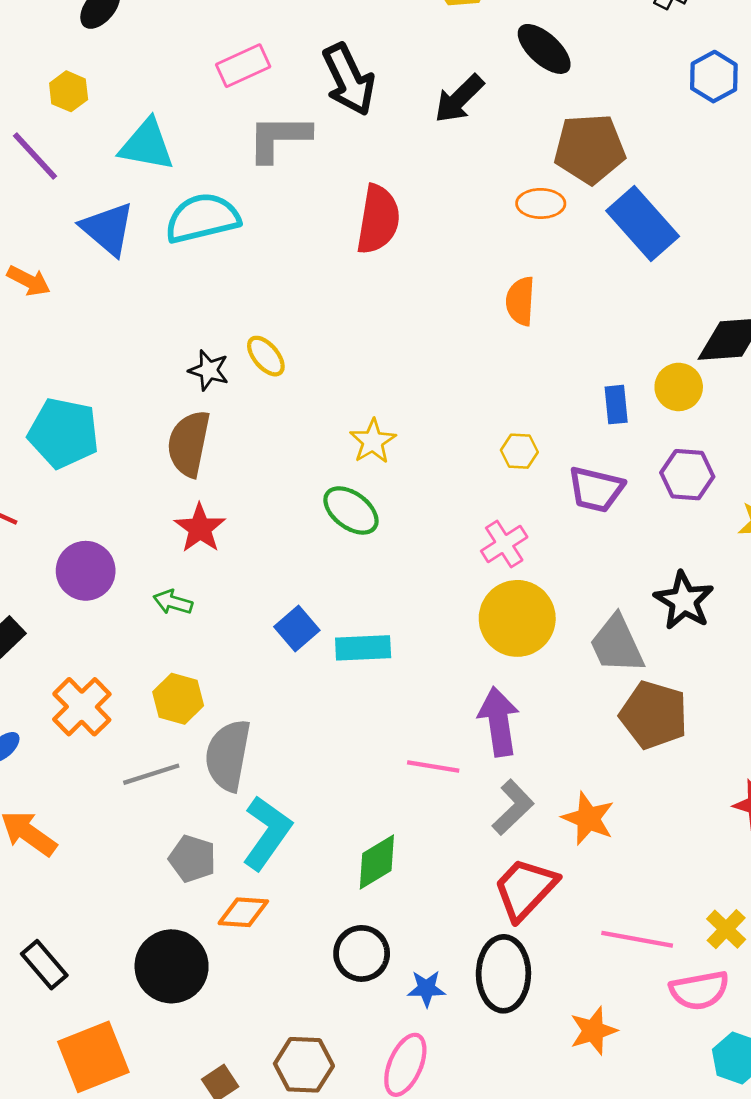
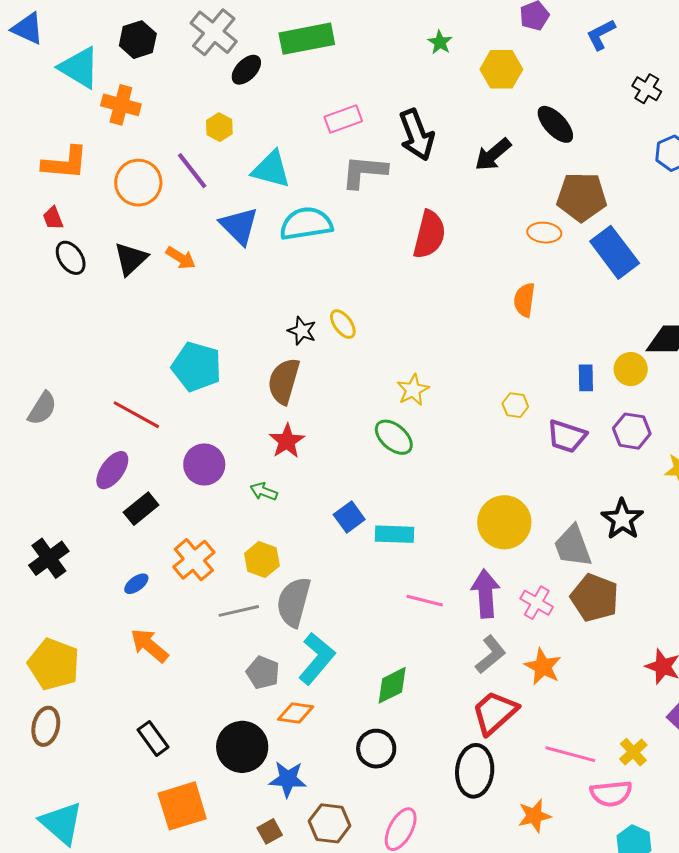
pink cross: (504, 544) -> (537, 603), moved, turned -32
pink line: (433, 767) -> (425, 601), moved
blue star: (426, 989) -> (288, 779), moved, size x1.4

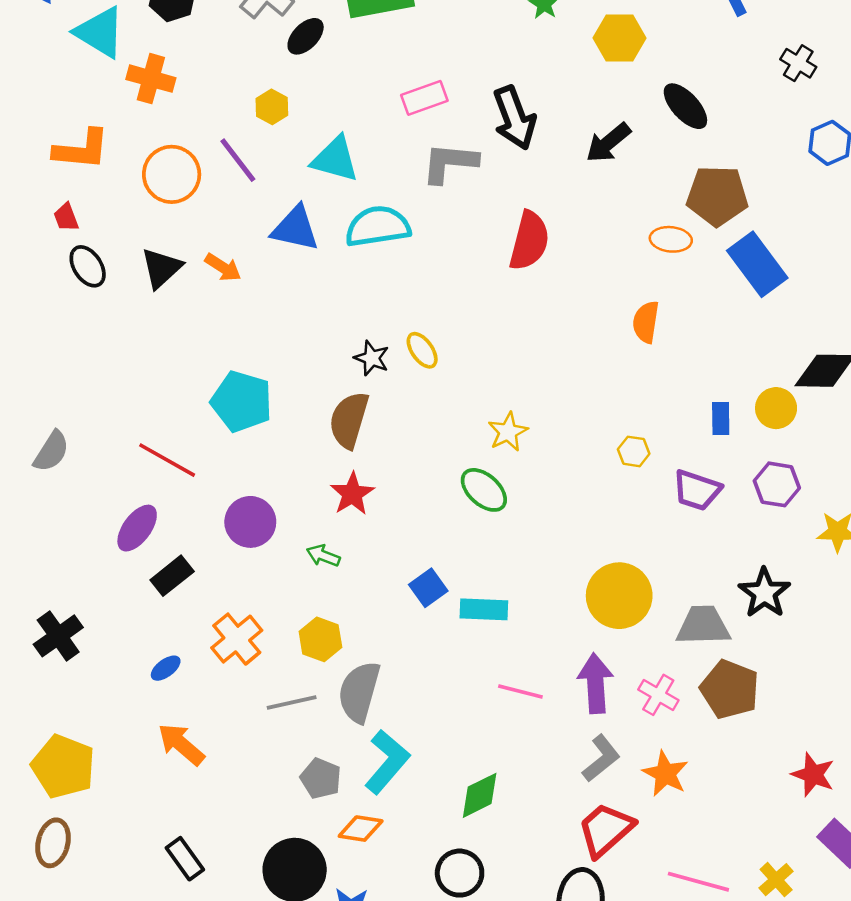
blue triangle: (239, 226) -> (295, 228), turned -33
gray trapezoid: (573, 546) -> (703, 626), turned 108

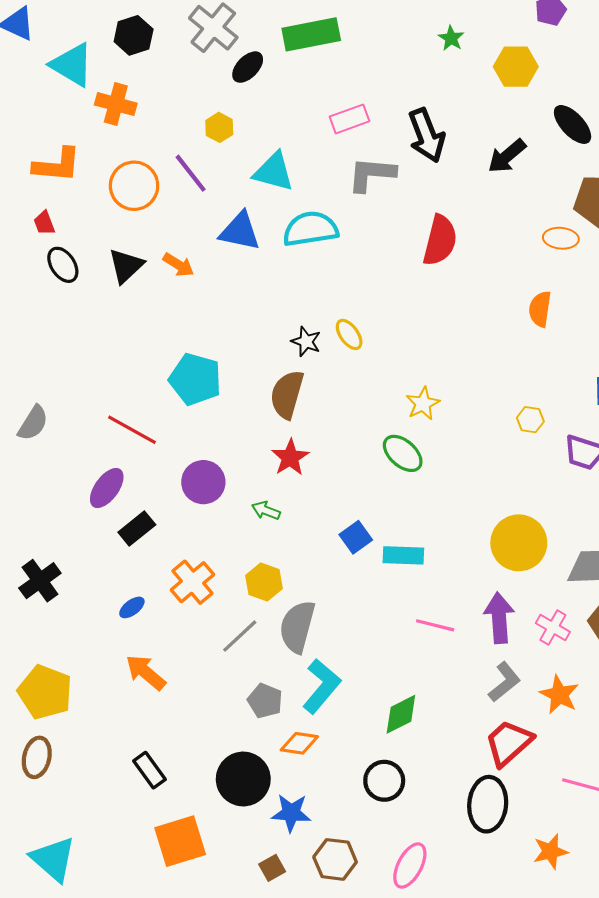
gray line: (292, 702) -> (240, 636), turned -30

